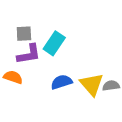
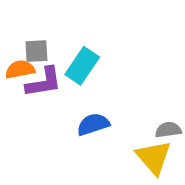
orange semicircle: (13, 77) -> (20, 69), moved, turned -30
yellow triangle: (92, 84) -> (154, 157), moved

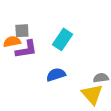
cyan rectangle: (82, 66) -> (62, 39), moved

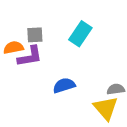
gray square: (22, 31) -> (35, 35), moved
cyan rectangle: (62, 39) -> (80, 34), moved

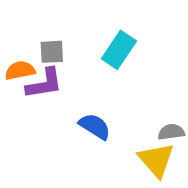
blue semicircle: (64, 85) -> (95, 126), turned 50

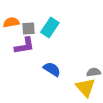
cyan rectangle: (119, 50) -> (50, 27), moved
orange semicircle: (20, 70) -> (11, 22), moved

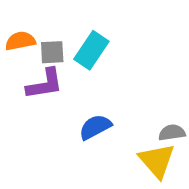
blue semicircle: (52, 69) -> (95, 127), turned -60

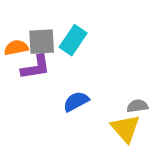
orange semicircle: (20, 41) -> (16, 48), moved
gray square: (52, 52) -> (42, 42), size x1.4

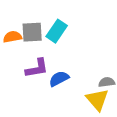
purple L-shape: (36, 67) -> (37, 68), moved

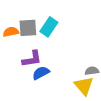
blue semicircle: (59, 79) -> (41, 73), moved

